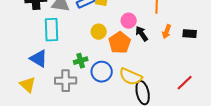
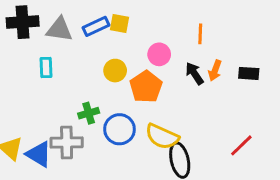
cyan rectangle: (52, 30) -> (46, 68), size x0.6
black arrow: (142, 34) -> (194, 73), moved
blue triangle: (39, 59) -> (39, 154), moved

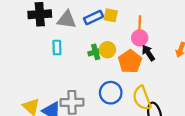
orange line: (200, 34) -> (140, 23), moved
black arrow: (194, 73) -> (148, 53), moved
green cross: (89, 113) -> (96, 52), moved
yellow semicircle: (162, 137) -> (142, 98), turned 45

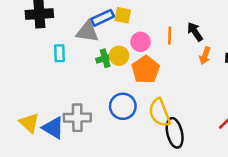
gray triangle: (67, 20) -> (87, 32), moved
orange line: (140, 23) -> (170, 35), moved
pink circle: (140, 38) -> (141, 42), moved
black arrow: (148, 53) -> (195, 32), moved

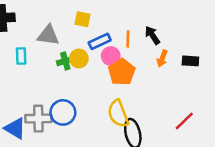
blue rectangle: (103, 18) -> (100, 41), moved
pink circle: (141, 42) -> (111, 56), moved
orange pentagon: (146, 70) -> (122, 72), moved
blue circle: (123, 106) -> (63, 112), moved

